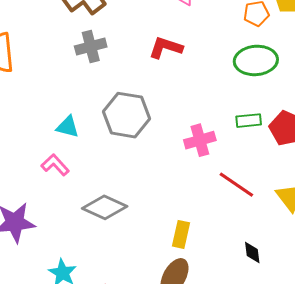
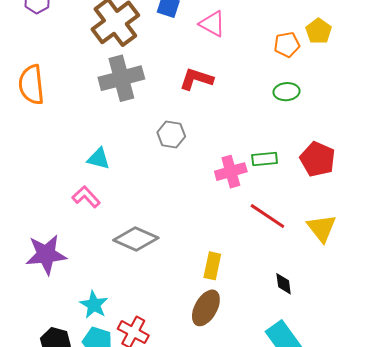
gray cross: (91, 46) -> (121, 78), size x1.4
green ellipse: (256, 60) -> (287, 92), size x0.6
gray hexagon: (127, 115) -> (171, 134), moved, size x0.6
green rectangle: (249, 121) -> (265, 159), moved

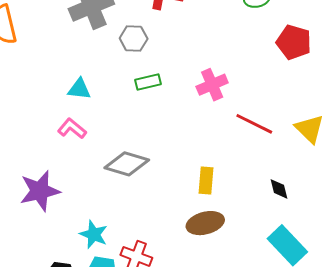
gray hexagon: (171, 134) -> (134, 39), moved
green rectangle: (265, 159) -> (148, 82), moved
red pentagon: (318, 159) -> (294, 42), moved
brown ellipse: (206, 308) -> (205, 223), turned 54

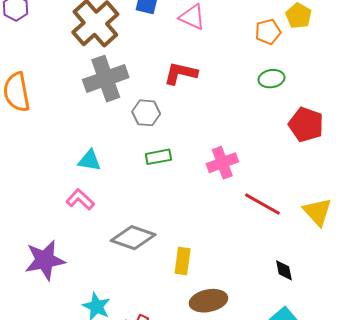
yellow rectangle: (206, 180) -> (183, 261), moved

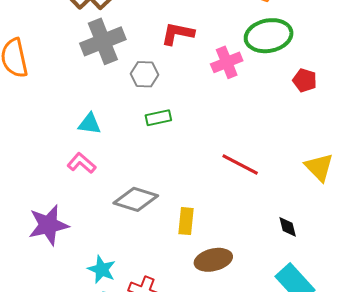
green ellipse: (271, 79) -> (269, 36), size x1.8
red pentagon: (306, 125) -> (305, 80), size x0.7
pink cross: (222, 163) -> (227, 62), moved
red line: (262, 204) -> (240, 164), moved

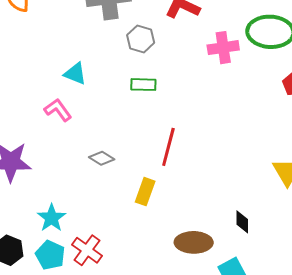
red line: (240, 164) -> (168, 147), moved, turned 63
gray diamond: (136, 199) -> (102, 158), size x0.6
brown ellipse: (213, 260) -> (194, 242), moved

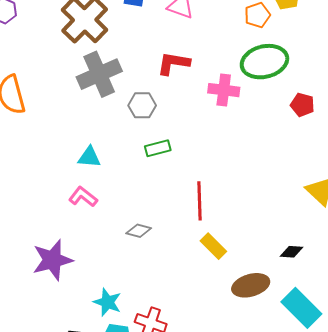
pink cross: (223, 48) -> (224, 90), turned 32
yellow rectangle: (145, 192) -> (213, 246), moved, turned -48
black diamond: (242, 222) -> (292, 252), turned -70

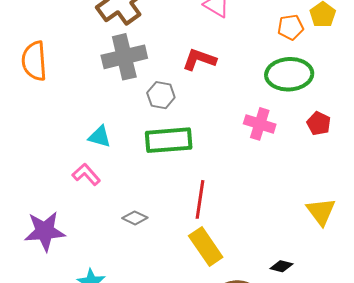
pink cross: (224, 90) -> (260, 124), moved
green rectangle: (158, 148) -> (169, 140), size x1.8
yellow rectangle: (213, 246) -> (206, 247), size x1.4

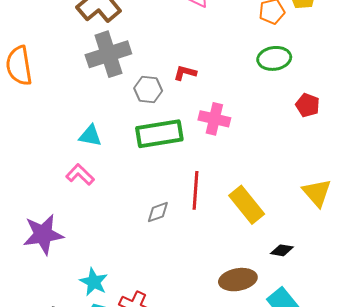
red L-shape: (199, 59) -> (185, 73), moved, size x0.7
green ellipse: (289, 74) -> (274, 58), size x0.7
pink cross: (260, 124) -> (214, 119), moved
gray diamond: (135, 218) -> (158, 212), moved, turned -40
yellow rectangle: (206, 247) -> (247, 205), moved

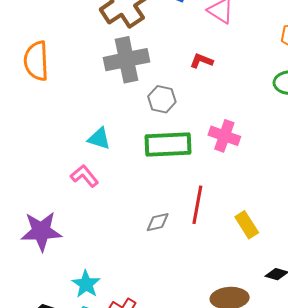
red L-shape: (185, 73) -> (201, 61), moved
yellow rectangle: (247, 205) -> (247, 225), size x0.7

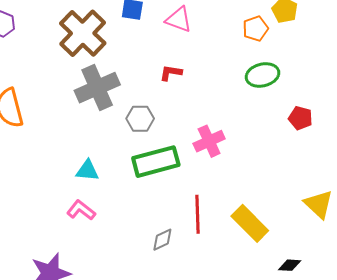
pink cross: (224, 136) -> (209, 141), turned -32
yellow rectangle: (247, 225) -> (250, 223), size x1.4

